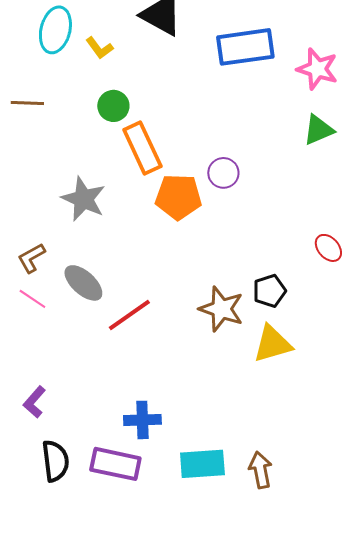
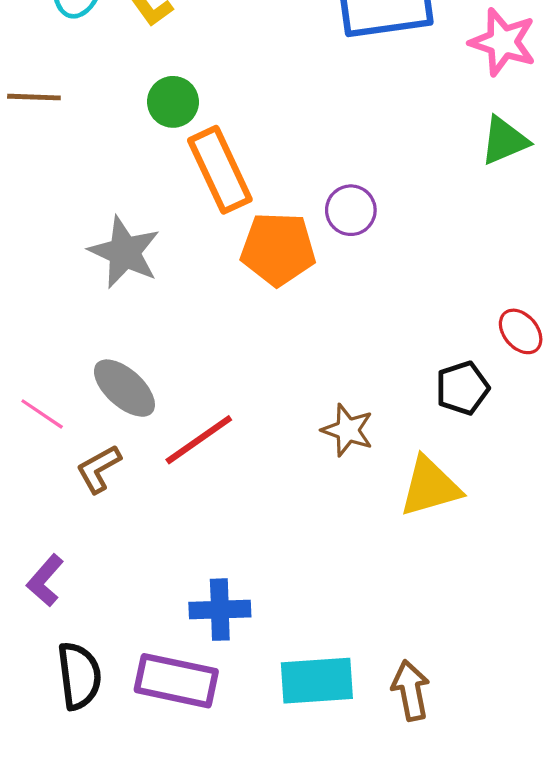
brown L-shape: (31, 258) -> (99, 469), moved
black pentagon: (269, 291) -> (462, 388), moved
brown star: (221, 309) -> (348, 430), size x0.7

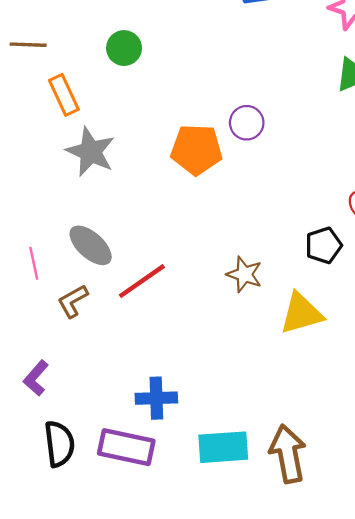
orange rectangle: (220, 170) -> (64, 95), moved, size x0.7
pink line: (42, 414) -> (34, 263), turned 44
brown arrow: (411, 690) -> (288, 454), size x1.4

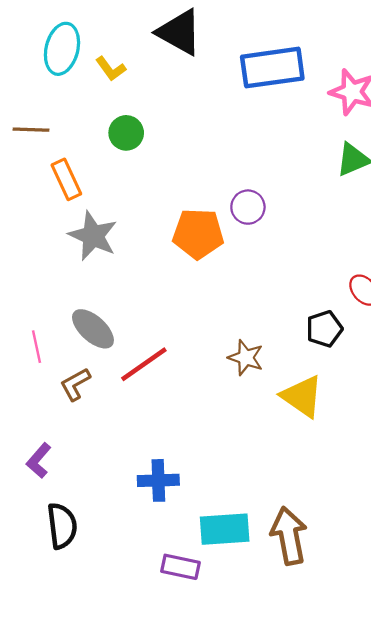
yellow triangle: (301, 313) -> (302, 396), turned 51
purple rectangle: (126, 447) -> (180, 567), moved, size x0.7

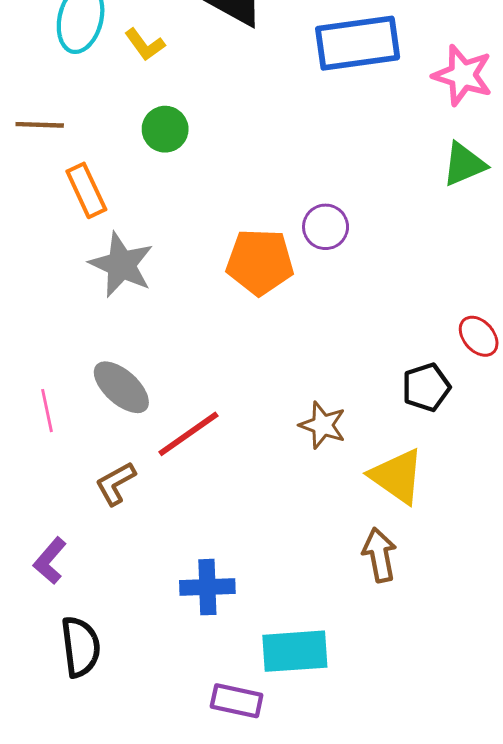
brown L-shape: (75, 384) -> (116, 483), moved
brown arrow: (289, 536) -> (379, 555), moved, size x0.7

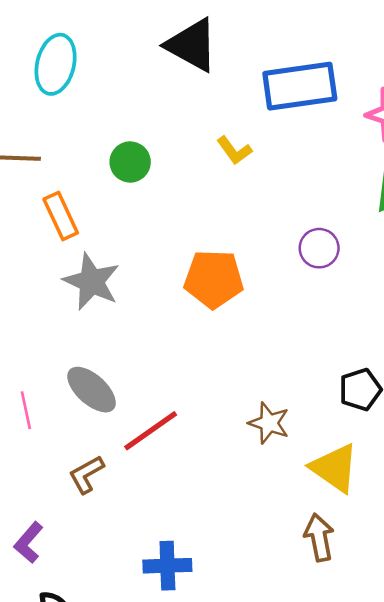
yellow L-shape: (145, 45) -> (234, 150), moved
purple circle: (326, 227) -> (319, 248), moved

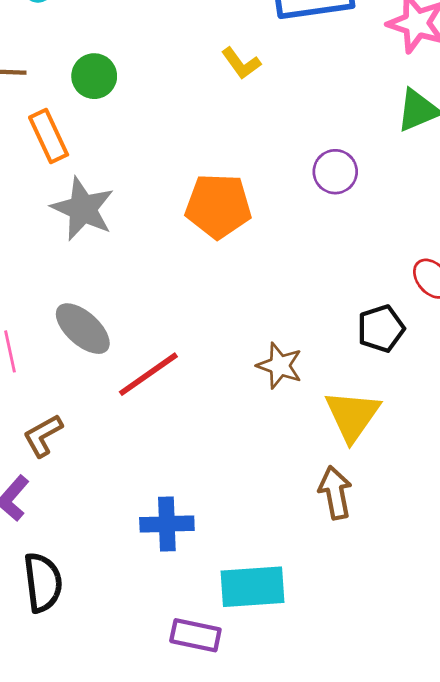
green circle: (130, 162) -> (94, 76), moved
yellow triangle: (335, 468) -> (352, 416), turned 30
brown L-shape: (86, 474) -> (43, 436), moved

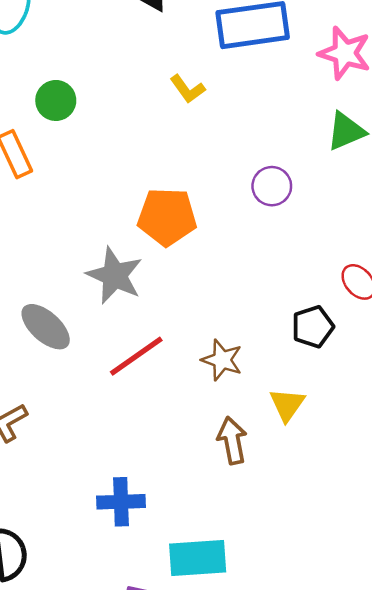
gray star: (83, 209) -> (115, 276), moved
red line: (148, 374) -> (136, 356), moved
yellow triangle: (352, 416) -> (287, 405), size x0.7
brown arrow: (335, 493) -> (232, 440), moved

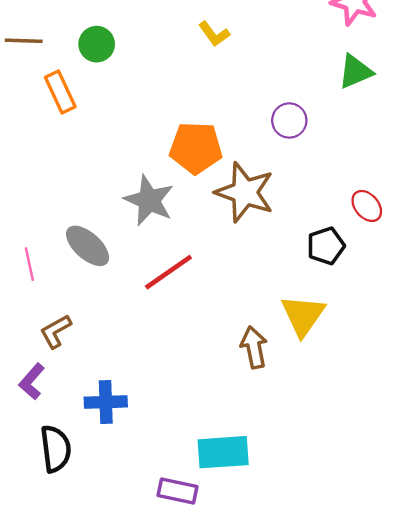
brown star: (222, 360) -> (245, 192), moved, size x1.6
yellow triangle: (287, 405) -> (303, 315), size x1.4
blue cross: (121, 502) -> (106, 402), moved

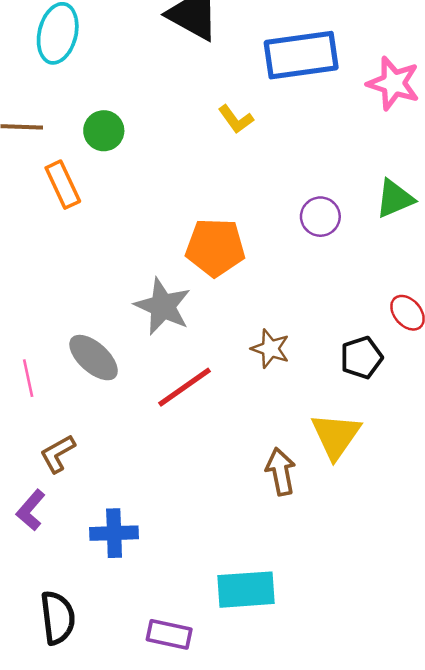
green triangle: (355, 71) -> (395, 199), moved
brown star: (245, 192) -> (270, 349), moved, size x0.6
black semicircle: (56, 449) -> (58, 618), moved
purple rectangle: (178, 491) -> (169, 634), moved

